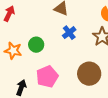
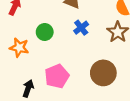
green circle: (36, 45) -> (45, 32), moved

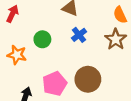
brown circle: (103, 73) -> (88, 79), moved

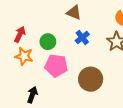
red arrow: (12, 14) -> (20, 34), moved
pink pentagon: (55, 84) -> (56, 66), moved, turned 30

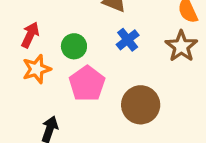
orange star: (24, 56) -> (37, 69), turned -30
pink pentagon: (56, 66) -> (87, 84), turned 30

